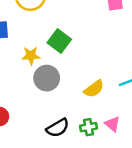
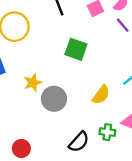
green square: (59, 41) -> (76, 49), moved
green cross: (88, 127) -> (107, 132), turned 35

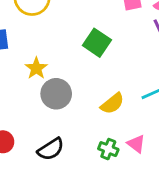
yellow star: (33, 83) -> (36, 68), turned -30
black semicircle: (79, 142) -> (51, 149), moved

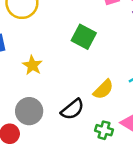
gray circle: (56, 94) -> (29, 111), moved
black semicircle: (51, 149) -> (72, 109), moved

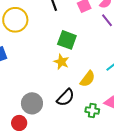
yellow star: (32, 65) -> (61, 62), moved

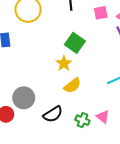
yellow semicircle: (88, 79) -> (72, 85), moved
black semicircle: (66, 97) -> (53, 114), moved

